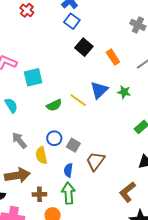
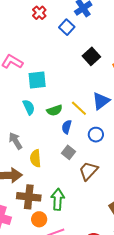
blue square: (72, 21) -> (67, 27), moved
cyan semicircle: (11, 105) -> (29, 107), moved
blue circle: (54, 138) -> (96, 135), moved
blue semicircle: (68, 170) -> (67, 127), moved
brown cross: (39, 194) -> (29, 197), size x1.6

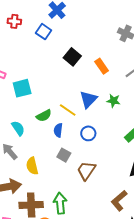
red cross: (39, 13) -> (14, 21), turned -32
cyan semicircle: (29, 107) -> (18, 128), moved

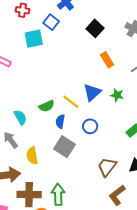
black square: (72, 57) -> (95, 28), moved
cyan square: (22, 88) -> (34, 39), moved
gray square: (64, 155) -> (64, 147), size x1.5
brown trapezoid: (86, 171) -> (107, 167), moved

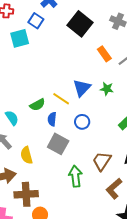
black square: (95, 28) -> (80, 24), size x1.4
orange rectangle: (107, 60) -> (104, 54), moved
green arrow: (58, 194) -> (75, 176), moved

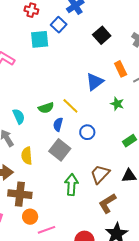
black square: (80, 24) -> (102, 35), size x0.7
blue triangle: (82, 88) -> (95, 82), moved

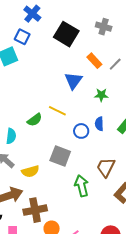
black square: (102, 35) -> (66, 34), size x1.4
cyan semicircle: (19, 116) -> (11, 136), turned 49
blue semicircle: (58, 124) -> (99, 124), moved
yellow semicircle: (27, 156) -> (30, 171), turned -84

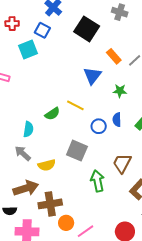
gray cross: (104, 27) -> (120, 12), moved

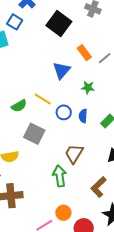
blue circle: (99, 126) -> (64, 112), moved
gray square: (77, 151) -> (34, 134), moved
brown trapezoid: (122, 163) -> (74, 154), moved
orange circle: (66, 223) -> (63, 213), moved

